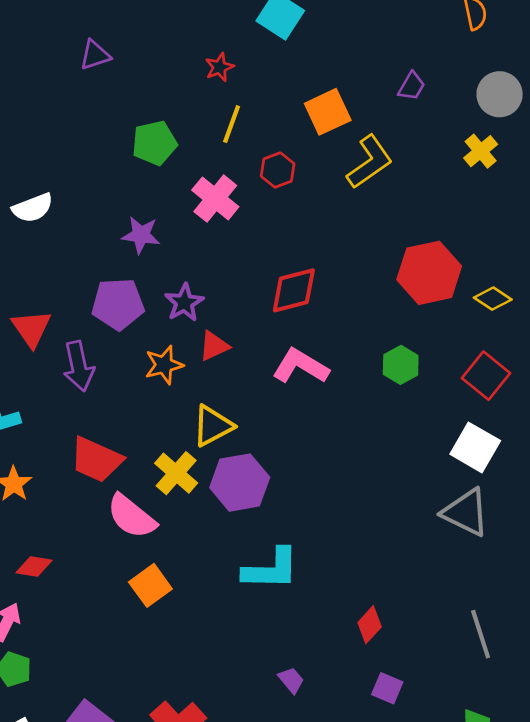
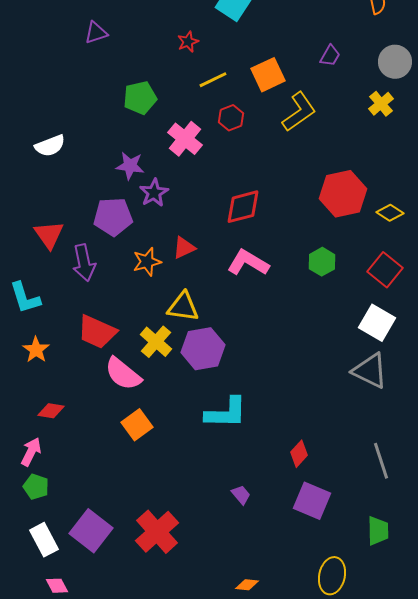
yellow line: (232, 124) -> (213, 80), moved, turned 44
purple star: (184, 303) -> (154, 193), moved
yellow triangle: (213, 426) -> (183, 307), turned 36
purple square: (387, 688) -> (312, 501), size x1.6

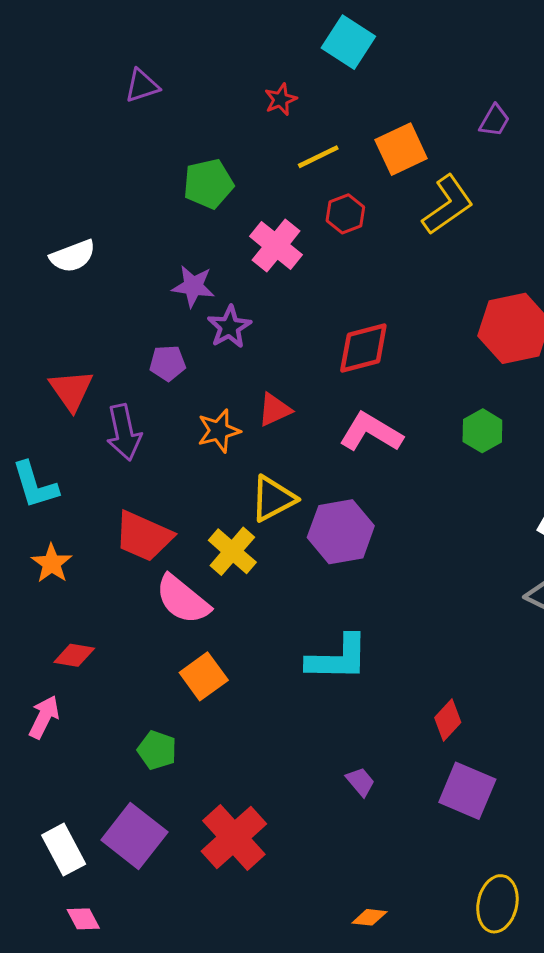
purple pentagon: (113, 217) -> (168, 363), size x0.6
yellow triangle: (183, 307) -> (273, 499), turned -36
purple hexagon: (203, 349) -> (341, 532), moved
green pentagon: (36, 487) -> (157, 750), moved

